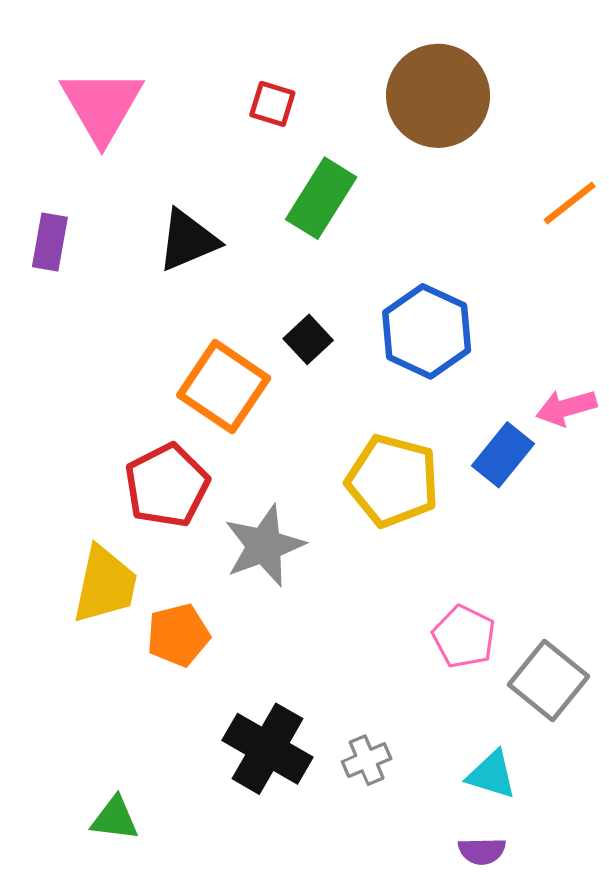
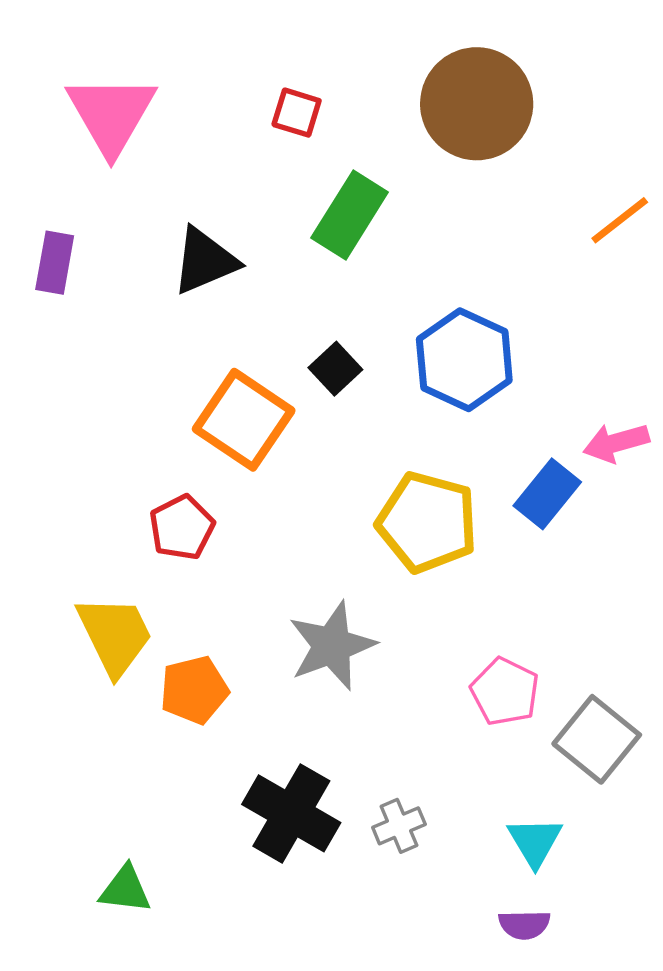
red pentagon: (167, 486) -> (182, 527), size x0.7
gray star: (264, 546) -> (332, 646), moved
yellow trapezoid: (105, 585) -> (115, 635), turned -38
cyan triangle: (492, 775) -> (535, 842), turned 42

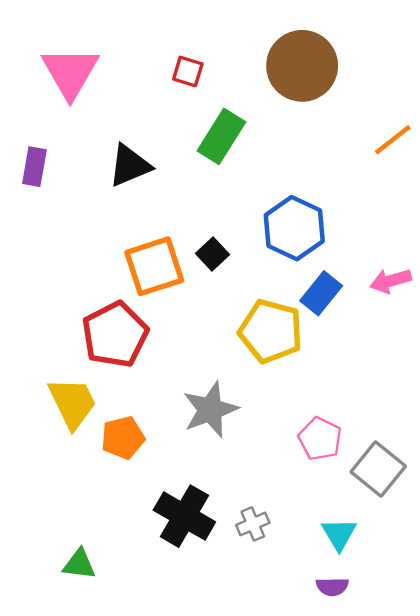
black square: (335, 369) -> (212, 254), moved
orange square: (244, 420) -> (154, 266), turned 38
blue rectangle: (547, 494) -> (321, 293), moved
red pentagon: (182, 527) -> (115, 335), size x1.6

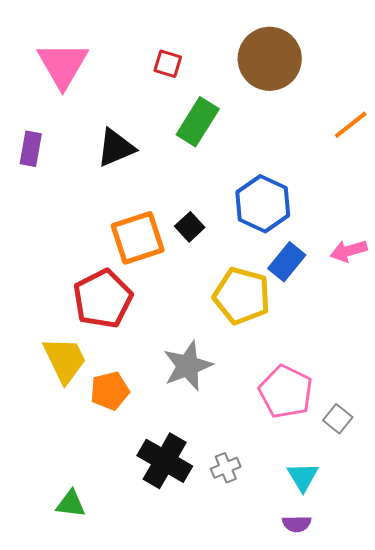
pink pentagon: (320, 439) -> (286, 392), size x1.4
gray square: (378, 469) -> (338, 419), size x0.6

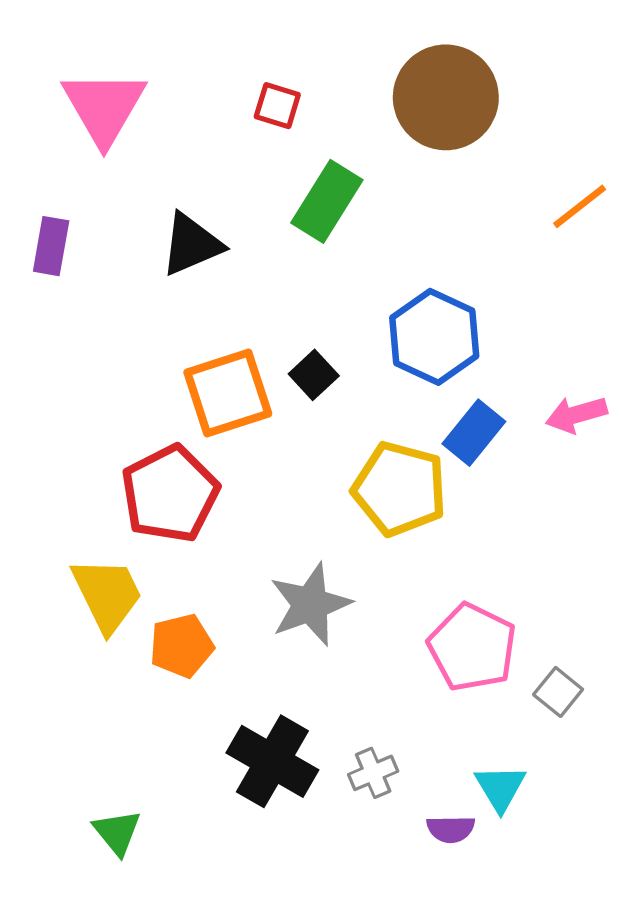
green triangle: (71, 504) -> (117, 832), turned 44
purple semicircle: (297, 524) -> (451, 829), moved

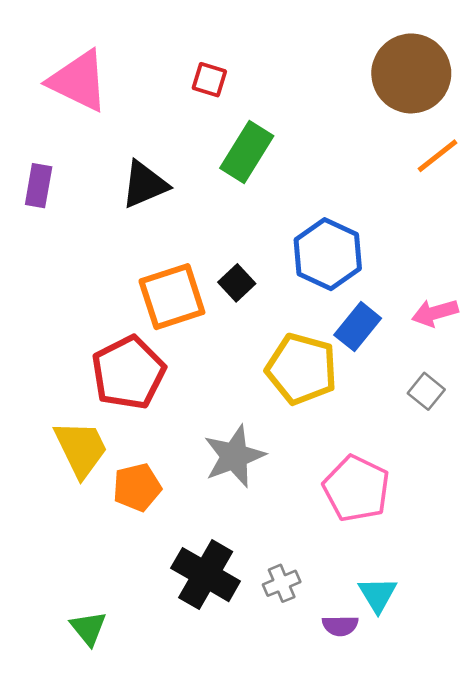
brown circle: (446, 97) -> (411, 73), moved
pink triangle: (104, 107) -> (78, 81), turned -34
gray square: (558, 692) -> (426, 391), moved

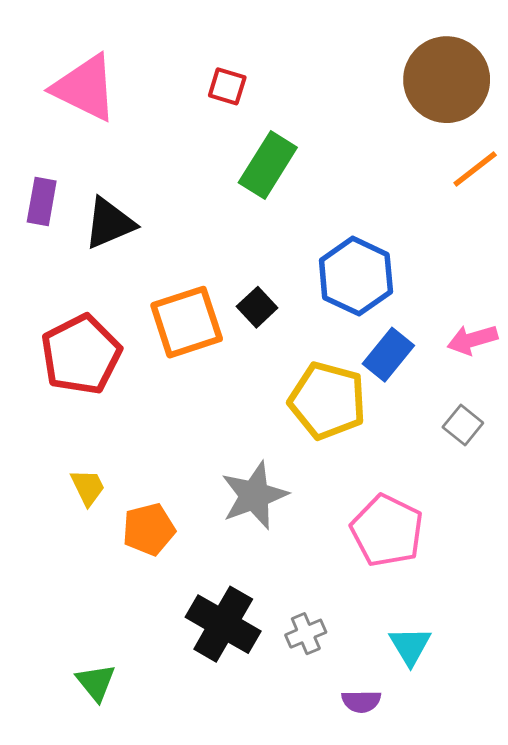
black triangle: (145, 184) -> (109, 223), moved
red pentagon: (128, 373) -> (81, 355), moved
yellow trapezoid: (81, 449) -> (88, 487), size x0.6
purple semicircle: (340, 626) -> (361, 701), moved

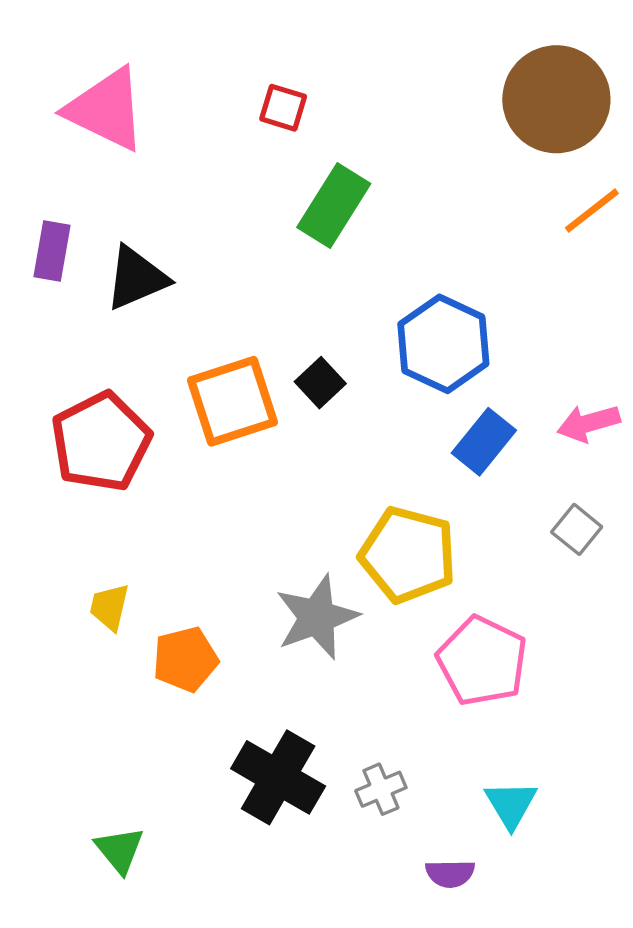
yellow pentagon: (327, 401) -> (408, 555), moved
yellow trapezoid: (88, 487) -> (109, 607), turned -141

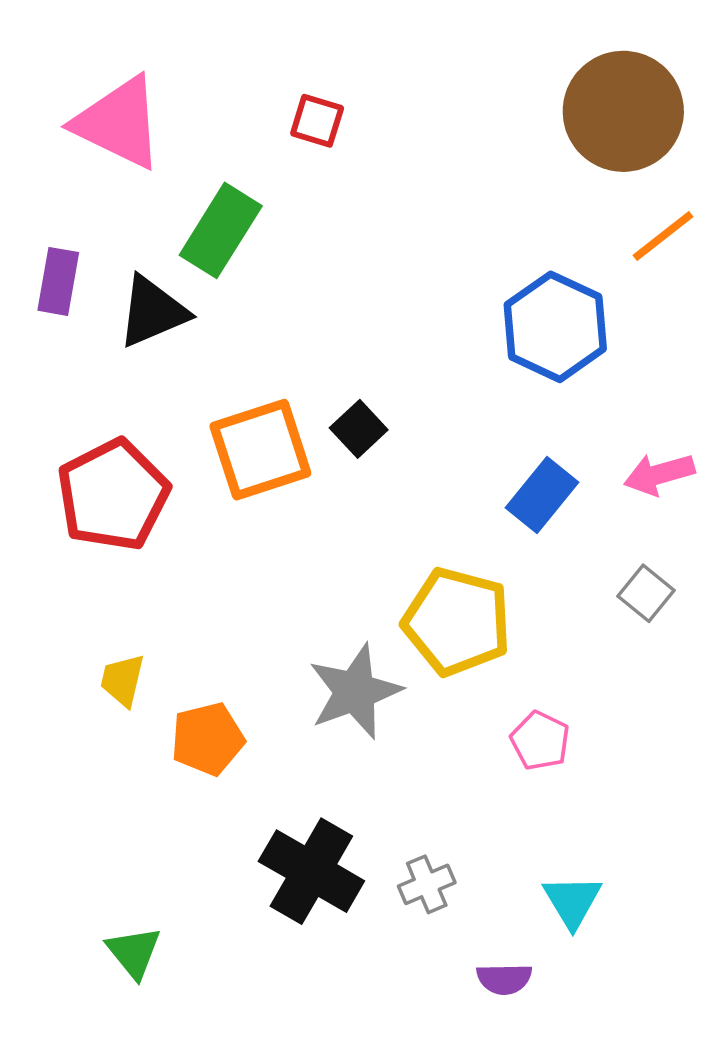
green rectangle: (334, 206) -> (221, 230), moved
blue hexagon: (443, 344) -> (555, 327), moved
pink pentagon: (482, 661) -> (540, 741), size x0.6

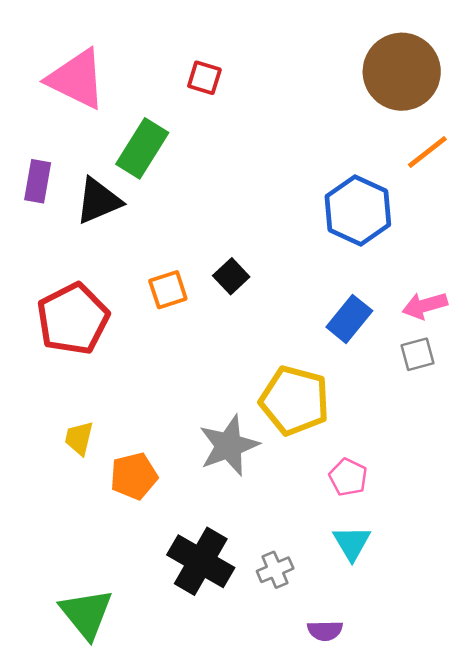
orange square: (260, 450) -> (168, 290), size x0.6
gray square: (646, 593) -> (418, 354), moved, turned 36
cyan triangle: (572, 901) -> (352, 543), moved
green triangle: (134, 952) -> (86, 614), size x1.5

